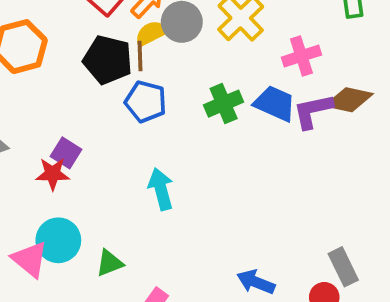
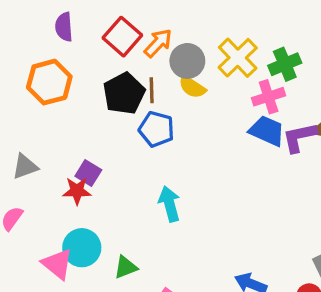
yellow semicircle: (151, 33) -> (192, 87), moved, turned -120
pink cross: (301, 56) -> (269, 97), moved
black pentagon: (108, 60) -> (124, 93), turned 30
green cross: (224, 104) -> (285, 64), moved

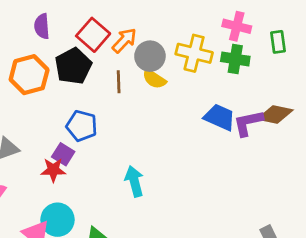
yellow cross: (238, 58) -> (194, 53), turned -32
green cross: (285, 64) -> (235, 59), turned 32
black pentagon: (124, 93) -> (73, 66), moved
pink cross: (269, 97) -> (237, 26), moved, turned 32
blue pentagon: (156, 129) -> (82, 126), moved

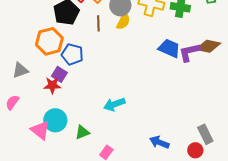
orange hexagon: (29, 75) -> (49, 41), moved
yellow semicircle: (154, 79) -> (123, 21), turned -96
cyan arrow: (134, 181) -> (114, 104), moved, turned -95

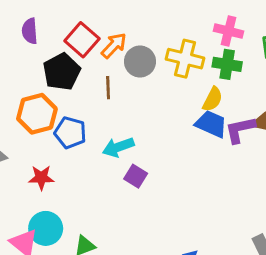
yellow semicircle: (123, 21) -> (213, 99), moved
purple square: (59, 74) -> (136, 176), moved
cyan arrow: (114, 104) -> (118, 147), moved

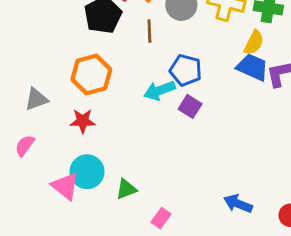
orange hexagon: (37, 114) -> (91, 75), moved
blue pentagon: (70, 133) -> (186, 70), moved
purple square: (136, 176) -> (190, 106), moved

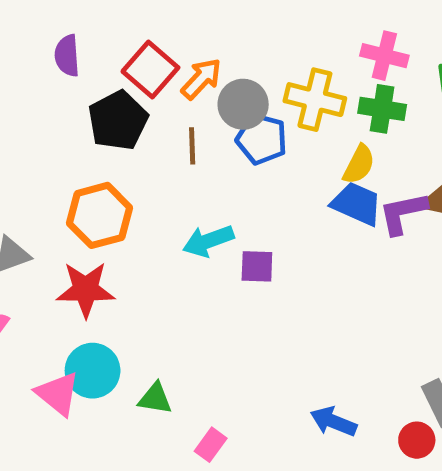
blue pentagon: (186, 70) -> (262, 139), moved
purple square: (190, 106) -> (257, 266), turned -30
red star: (83, 121) -> (86, 290), size x1.4
green triangle: (126, 189) -> (155, 398), turned 30

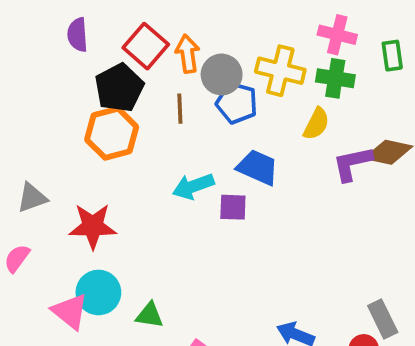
orange arrow: (201, 79) -> (187, 54), turned -51
blue trapezoid: (357, 204) -> (258, 167), moved
orange hexagon: (99, 215) -> (112, 133), moved

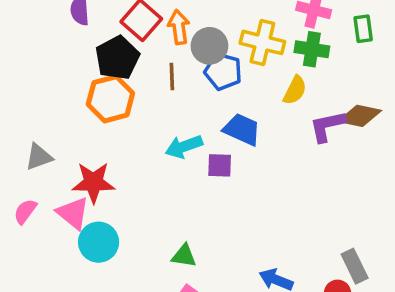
pink triangle: (70, 311) -> (73, 213), moved
green triangle: (150, 315) -> (184, 256), moved

